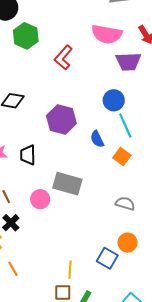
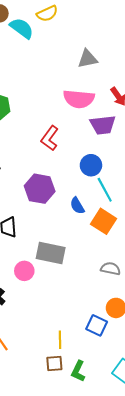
red L-shape: (63, 58) -> (50, 138), moved
orange square: (122, 156) -> (104, 221), size x1.4

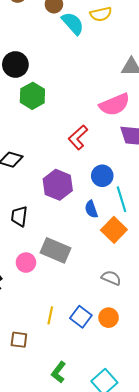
pink semicircle: (79, 99) -> (115, 105), turned -40
blue circle: (91, 165) -> (102, 176), moved
blue square: (97, 325) -> (81, 317), moved
yellow line: (60, 340) -> (50, 315), moved
brown square: (54, 364) -> (19, 340), moved

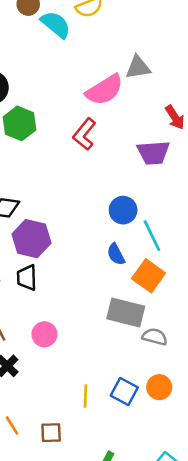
pink semicircle: (115, 105) -> (105, 90), moved
red L-shape: (78, 137) -> (84, 134), moved
purple hexagon: (58, 185) -> (31, 239), moved
gray rectangle: (55, 250) -> (126, 312), moved

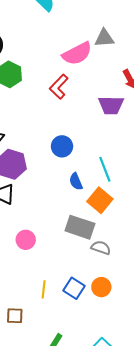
blue circle: (123, 210) -> (62, 146), moved
pink circle: (44, 334) -> (26, 240), moved

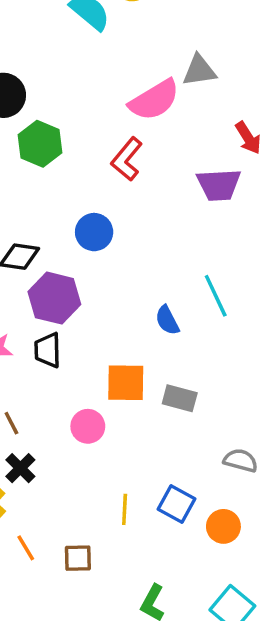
blue circle: (62, 146) -> (94, 232), moved
orange square: (100, 200) -> (126, 383), moved, turned -35
gray rectangle: (80, 227) -> (180, 398), size x0.7
gray semicircle: (101, 248) -> (241, 460), moved
orange circle: (101, 287) -> (223, 526), moved

